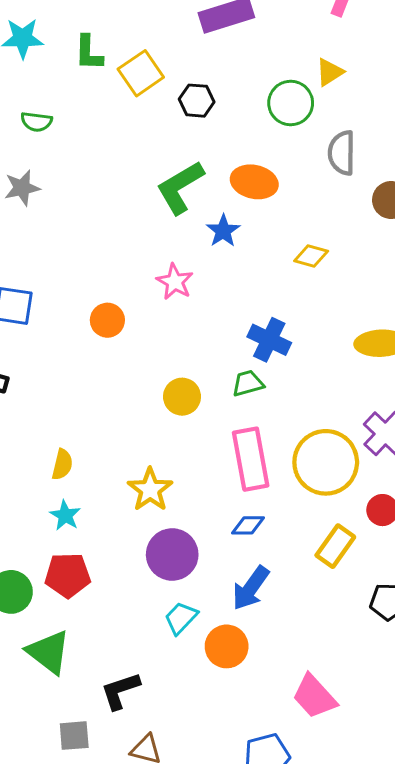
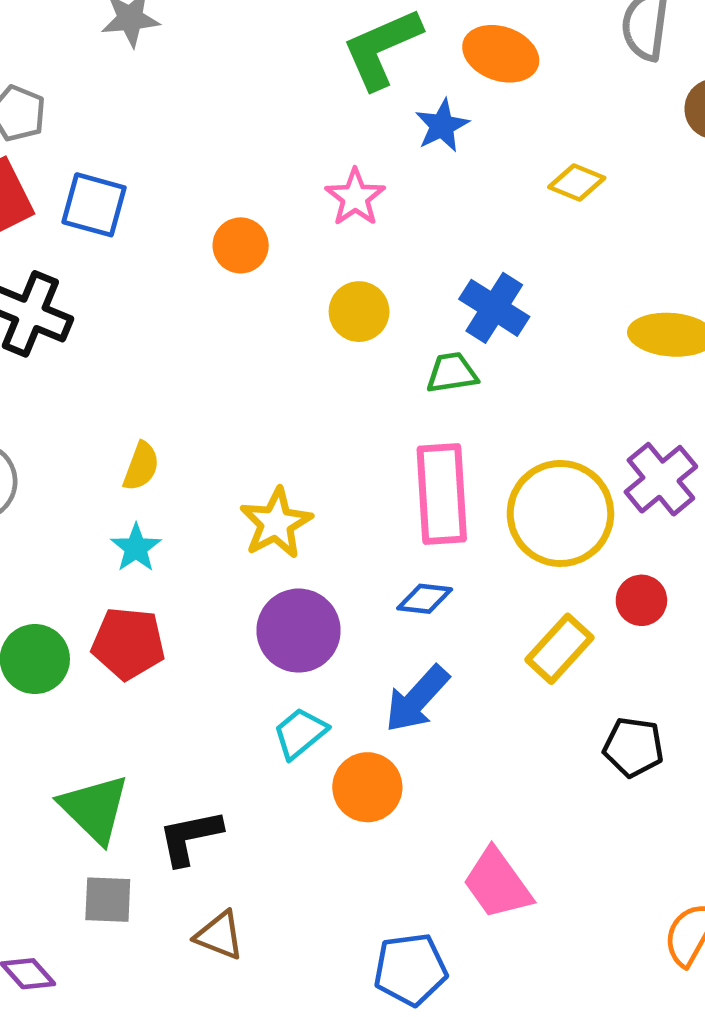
yellow circle: (182, 397) -> (359, 312), moved
green triangle: (49, 652) -> (94, 809), moved

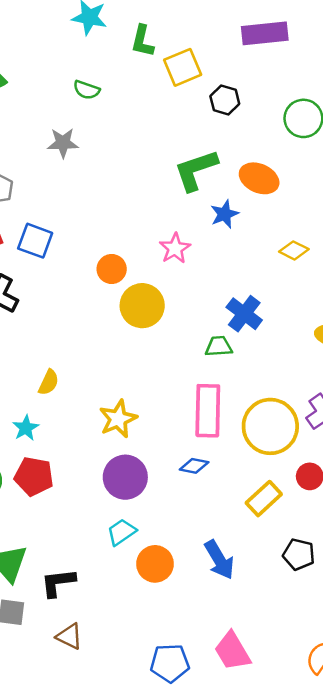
yellow circle: (359, 312) -> (142, 306), moved, size x1.4
cyan star: (136, 548) -> (26, 428), moved
blue arrow: (417, 699) -> (219, 560), moved, turned -78
pink trapezoid: (497, 884) -> (232, 651), moved

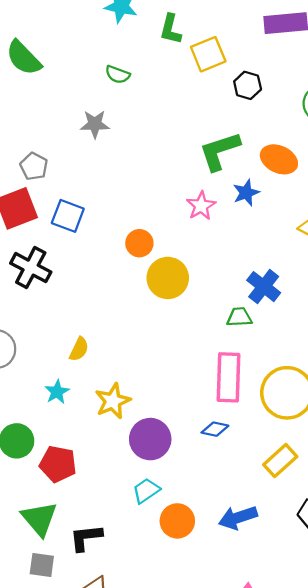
pink star: (175, 248) -> (201, 206), moved
yellow star: (118, 419) -> (113, 401), moved
red pentagon: (34, 476) -> (58, 464), moved
blue arrow: (219, 560) -> (238, 518), turned 102

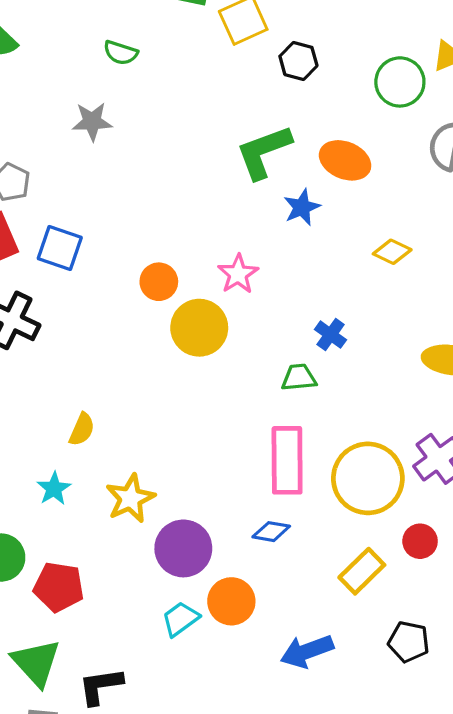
pink star: (201, 206) -> (238, 274), moved
blue cross: (264, 287) -> (331, 335), size x0.7
orange circle: (177, 521) -> (231, 601), moved

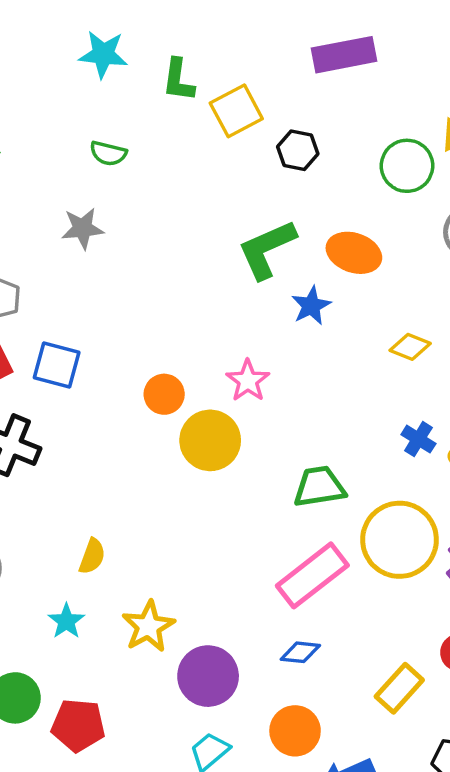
blue cross: (331, 335) -> (418, 439), moved
green trapezoid: (299, 378) -> (319, 487), size x1.4
pink rectangle: (287, 460) -> (312, 575), turned 56
yellow circle: (368, 478) -> (400, 540), moved
orange circle: (231, 601) -> (295, 731), moved

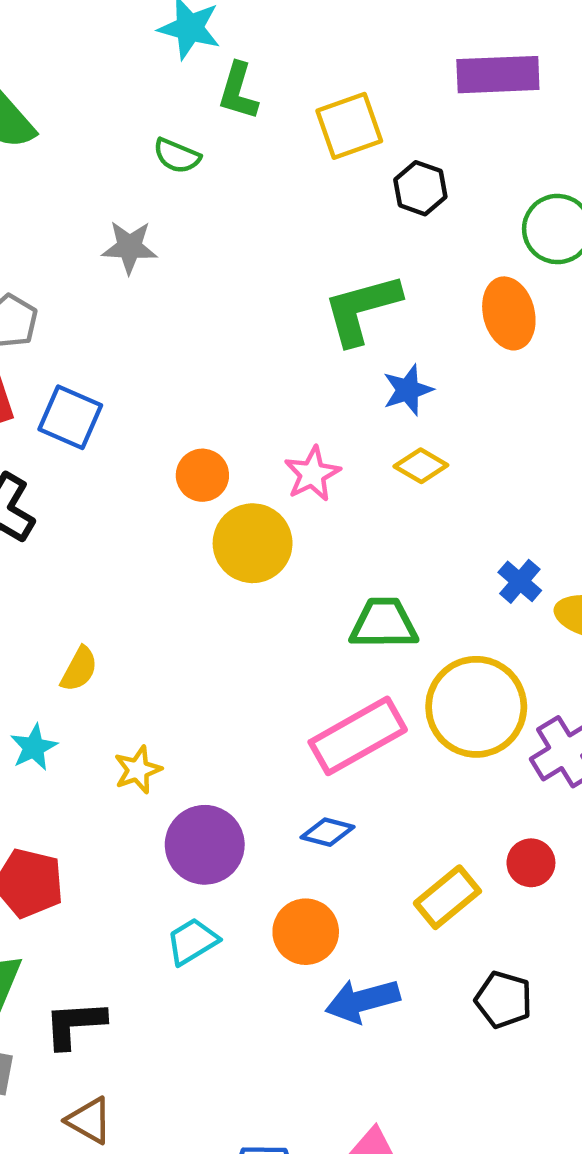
green L-shape: (178, 80) -> (238, 91), moved
orange ellipse: (354, 253) -> (509, 313), moved, turned 48
yellow diamond: (410, 347) -> (421, 466), moved
yellow star: (148, 626) -> (138, 770), size x0.7

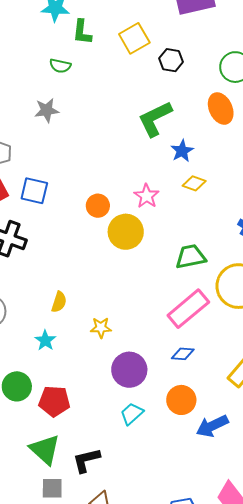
yellow star: (138, 770) -> (101, 328), moved, turned 30

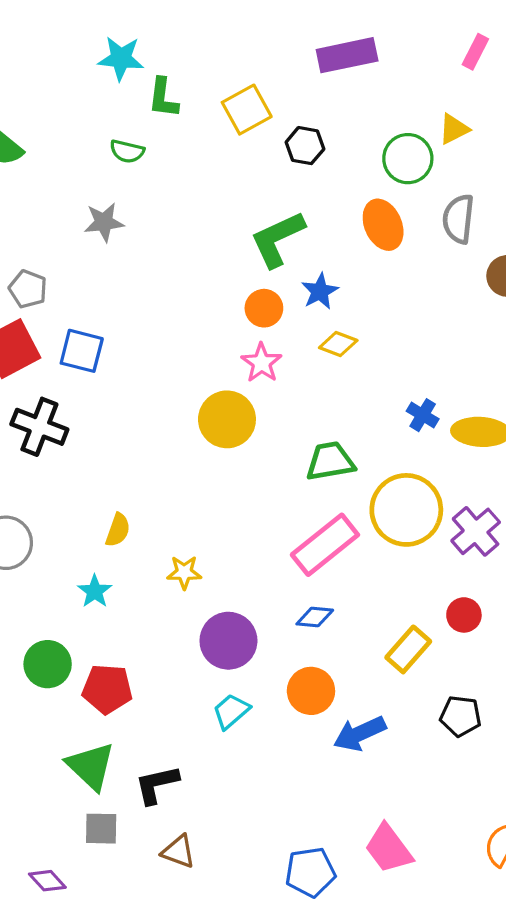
orange circle: (98, 206) -> (264, 308), moved

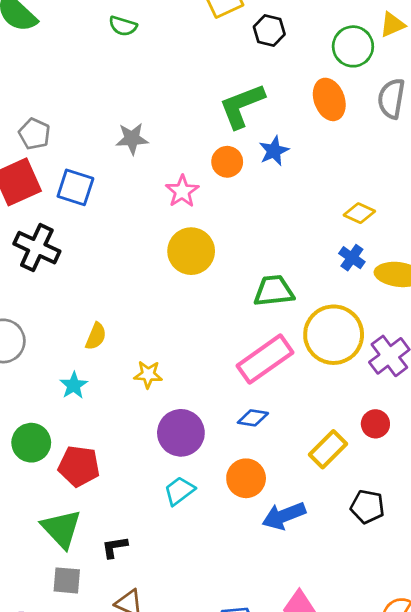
gray star: (104, 222) -> (132, 139), moved
yellow diamond: (338, 344) -> (359, 213), moved
pink star: (261, 363) -> (182, 191), moved
black L-shape: (157, 784) -> (115, 547), size x0.7

